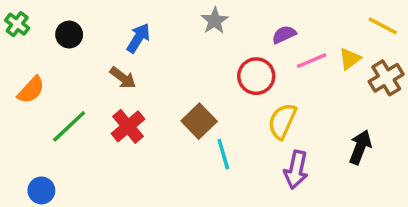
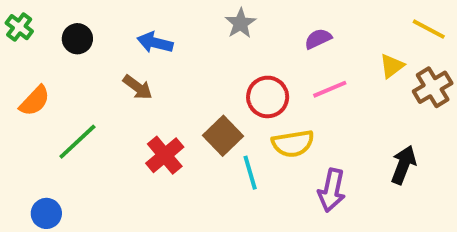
blue arrow: (138, 38) -> (155, 43), turned -108
pink line: (312, 61) -> (330, 89), moved
red circle: (256, 76) -> (268, 97), moved
yellow semicircle: (282, 121) -> (293, 144), moved, turned -123
red cross: (128, 126) -> (165, 155), moved

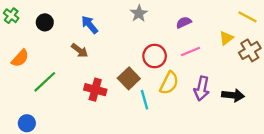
blue arrow: (155, 43) -> (90, 25), turned 36
yellow semicircle: (293, 144) -> (169, 83), turned -55
red cross: (165, 155) -> (95, 90), turned -35
black arrow: (403, 165) -> (233, 95), turned 75
purple arrow: (332, 190) -> (202, 89), moved

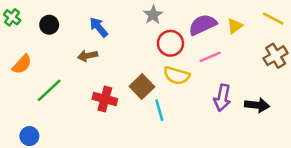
purple semicircle: (184, 22) -> (203, 25), size x1.6
yellow triangle: (226, 38) -> (235, 26), moved
brown arrow: (80, 50) -> (88, 56), turned 132
red circle: (155, 56) -> (170, 43), moved
yellow semicircle: (169, 83) -> (177, 75), moved, turned 80

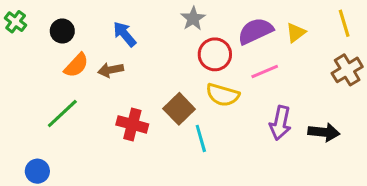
yellow line: (273, 19) -> (344, 23), turned 45
orange semicircle: (22, 64) -> (76, 65), moved

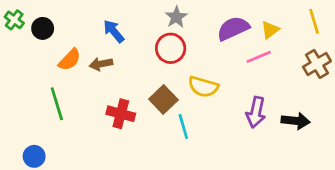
black circle: (62, 31) -> (43, 28), moved
red circle: (215, 54) -> (171, 48), moved
pink line: (265, 71) -> (259, 57), moved
green line: (62, 114) -> (57, 104), turned -64

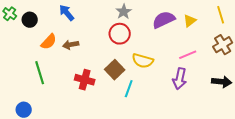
blue arrow: (114, 31) -> (67, 13), moved
pink line: (259, 57) -> (188, 55), moved
black arrow: (296, 121) -> (222, 82), moved
cyan line: (183, 126) -> (129, 89), turned 36

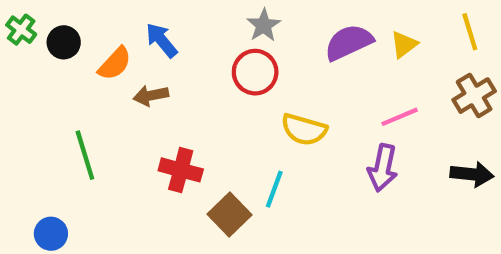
blue arrow: (67, 13) -> (162, 40), moved
orange semicircle: (49, 42) -> (115, 64), moved
brown square: (115, 70) -> (230, 215), moved

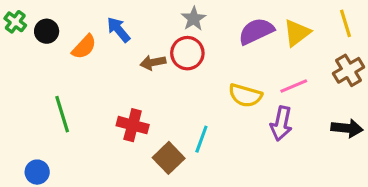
yellow triangle: (404, 44) -> (297, 33), size x1.4
brown arrow: (151, 96) -> (153, 63), moved
yellow semicircle: (304, 130) -> (245, 95), moved

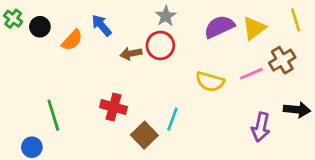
brown cross: (349, 70) -> (282, 60), moved
green line: (62, 114) -> (53, 115), moved
purple arrow: (281, 124) -> (261, 127), moved

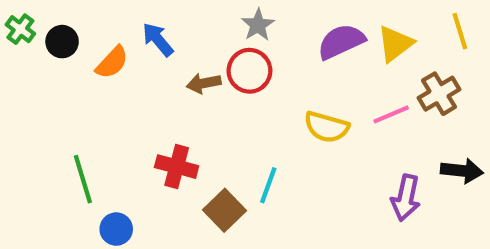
blue circle: (32, 147) -> (116, 229), moved

